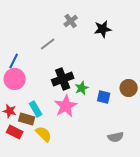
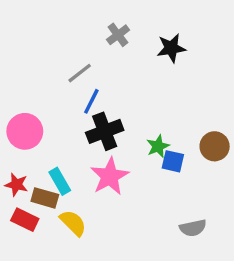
blue line: (14, 61) -> (91, 101), moved
green star: (82, 88) -> (158, 146), moved

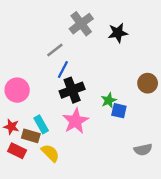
gray cross: (118, 35) -> (81, 24), size x1.5
brown circle: (215, 146) -> (148, 83), moved
gray semicircle: (193, 228) -> (143, 150), moved

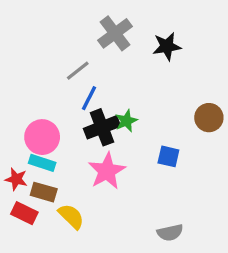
pink circle: (17, 90) -> (42, 137), moved
green star: (109, 100) -> (126, 121), moved
cyan rectangle: (41, 124) -> (42, 163), moved, turned -42
gray semicircle: (143, 150) -> (170, 233), moved

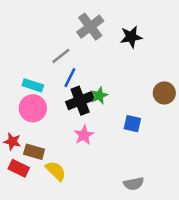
cyan rectangle: (42, 163) -> (33, 85), moved
pink star: (107, 171) -> (84, 135), size x0.7

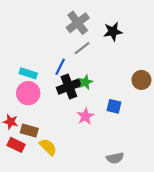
gray line: (61, 56) -> (82, 48), moved
pink star: (84, 135) -> (85, 116), moved

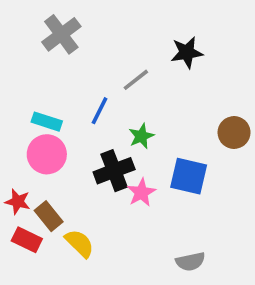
gray cross: (78, 23) -> (61, 34), moved
black cross: (69, 87) -> (114, 171), moved
blue square: (114, 106) -> (189, 176), size x1.5
brown rectangle: (29, 131) -> (49, 216), turned 35

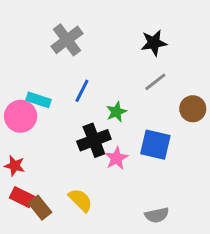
gray cross: (61, 34) -> (67, 40), moved
gray line: (136, 80) -> (155, 82), moved
pink circle: (47, 154) -> (21, 116), moved
brown rectangle: (49, 216) -> (40, 208), moved
yellow semicircle: (80, 243) -> (80, 200), moved

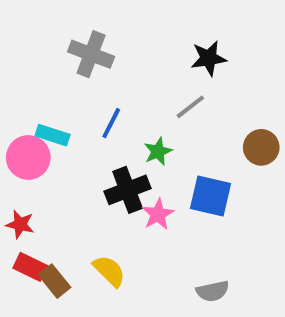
gray cross: (67, 40) -> (91, 54), turned -32
gray line: (155, 82) -> (190, 107), moved

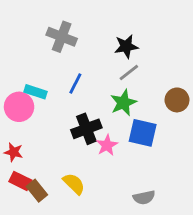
black star: (209, 58) -> (126, 46), moved
green star: (158, 151) -> (123, 103), moved, size x1.4

